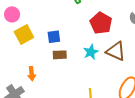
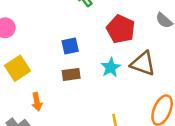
yellow square: (24, 35) -> (17, 68), moved
blue square: (54, 37) -> (70, 46), moved

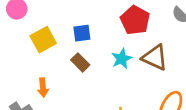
yellow square: (17, 68) -> (43, 40), moved
brown rectangle: (71, 74) -> (80, 62), turned 48

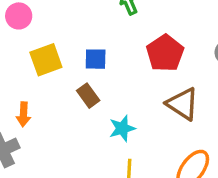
cyan star: (122, 59) -> (122, 128), moved
orange arrow: (43, 88) -> (23, 114), moved

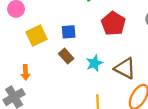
brown triangle: (183, 104) -> (125, 68), moved
cyan star: (122, 128) -> (94, 63), moved

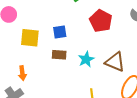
yellow square: (36, 36) -> (30, 38), turned 36
brown rectangle: (66, 56) -> (59, 55), turned -40

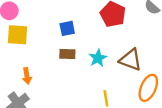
yellow square: (30, 38) -> (18, 35), moved

